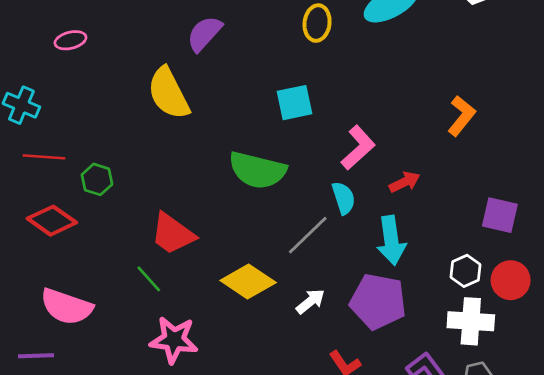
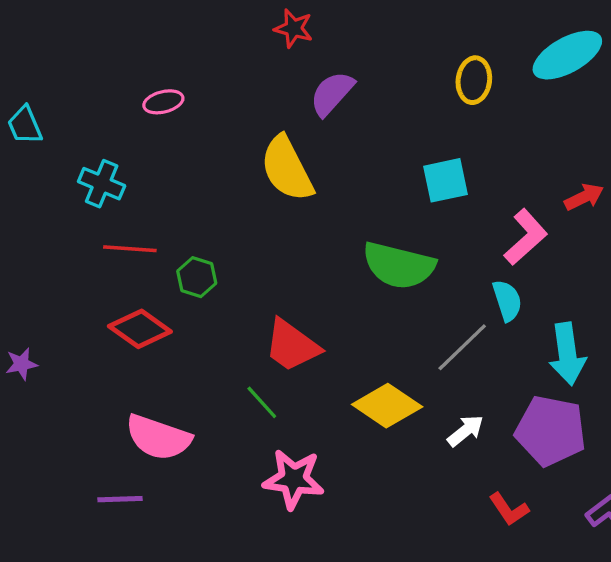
red arrow: (405, 182) -> (584, 197), moved

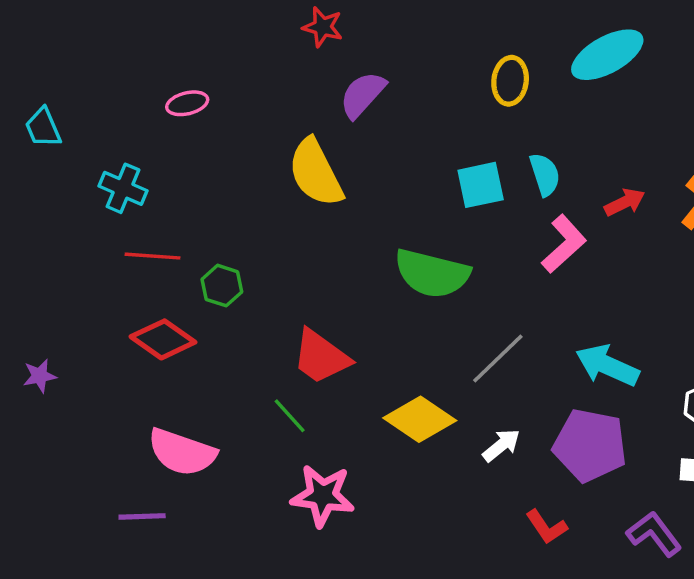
cyan semicircle: (507, 300) -> (545, 174), moved
cyan arrow: (567, 354) -> (607, 365), turned 122

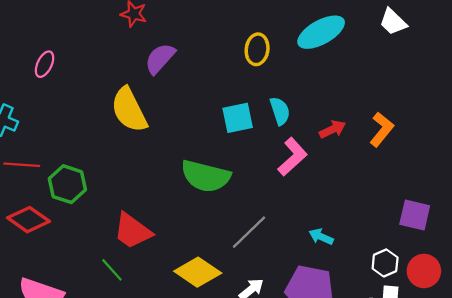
pink ellipse: (187, 103) -> (45, 64), turned -50
green hexagon: (222, 286) -> (67, 184), size x1.4
cyan arrow: (607, 365) -> (321, 237), size x0.6

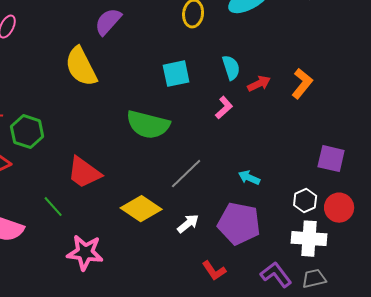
cyan semicircle: (280, 111) -> (231, 68), moved
pink L-shape: (292, 157) -> (224, 108), size x0.7
green line: (112, 270) -> (53, 207), moved

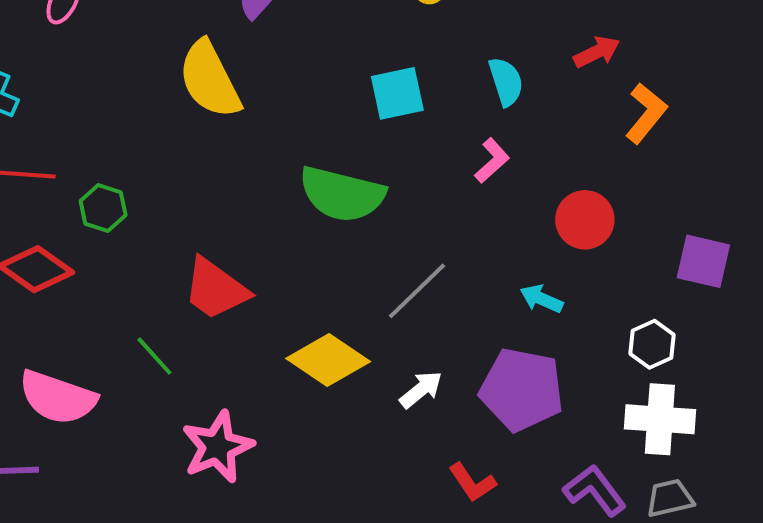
red arrow: (259, 84) -> (597, 52), moved
green hexagon: (27, 132) -> (103, 208), size x0.7
red circle: (339, 208) -> (585, 220), moved
pink star: (85, 253) -> (218, 447), turned -30

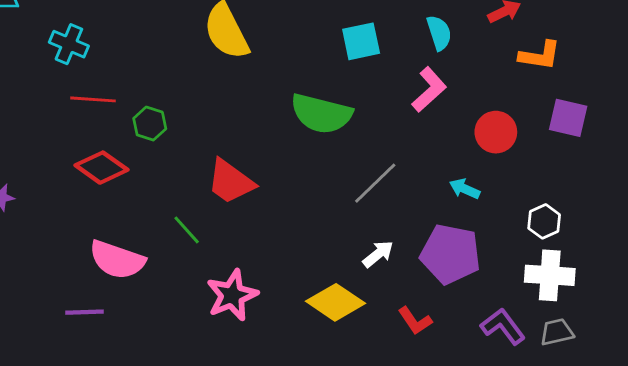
orange L-shape: (646, 113) -> (540, 55), turned 60
pink L-shape: (492, 161) -> (429, 90), size x1.4
purple square: (703, 261) -> (568, 118), moved
yellow diamond: (328, 360) -> (336, 302), moved

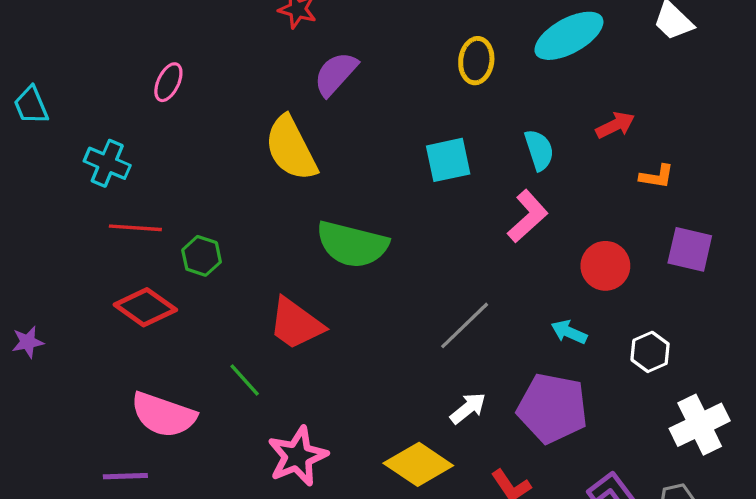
orange L-shape: (540, 55) -> (657, 176), size x0.7
green semicircle: (321, 114) -> (352, 244), moved
white hexagon: (544, 221) -> (650, 352), moved
white cross: (550, 275) -> (700, 425), moved, turned -30

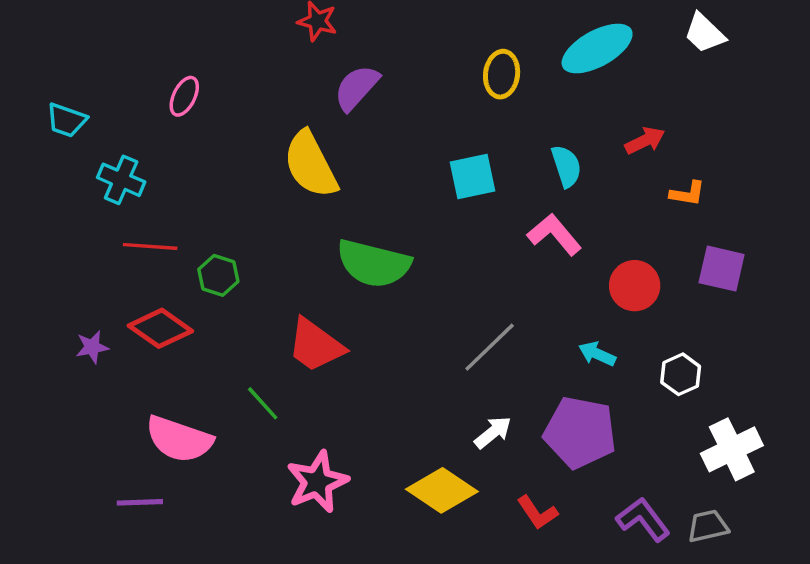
cyan trapezoid: (31, 105) -> (67, 120), moved, turned -48
pink L-shape: (528, 216) -> (554, 234), turned -88
purple star: (28, 342) -> (92, 347), moved

